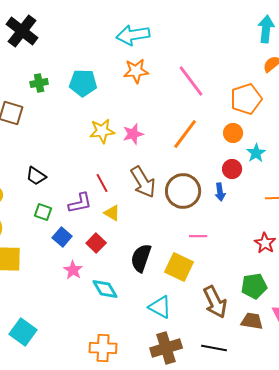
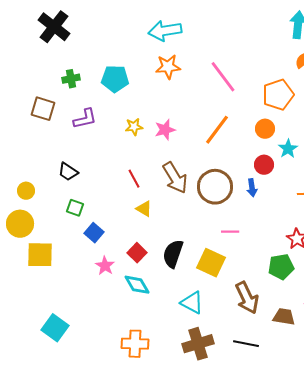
yellow star: (102, 131) -> (134, 127), size x0.7
purple L-shape: (80, 203) -> (85, 119), moved
red square: (96, 243) -> (137, 253), moved
green pentagon: (254, 286) -> (281, 267), moved

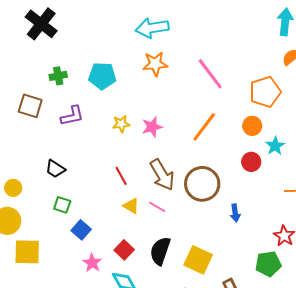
blue arrow: (252, 188) -> (235, 213), moved
pink line: (230, 232) -> (157, 207), moved, turned 30

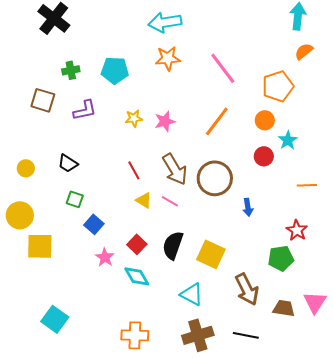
yellow circle: (13, 188) -> (26, 168), moved

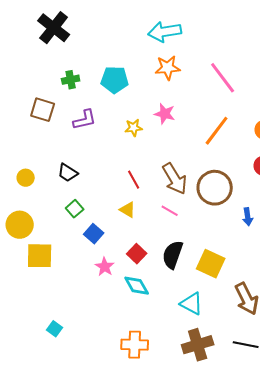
pink star: (165, 121) -> (165, 114), moved, turned 30
green square: (75, 199) -> (75, 209), turned 30
yellow triangle: (144, 200) -> (128, 210), moved
cyan square: (55, 319) -> (55, 329), size x0.6

